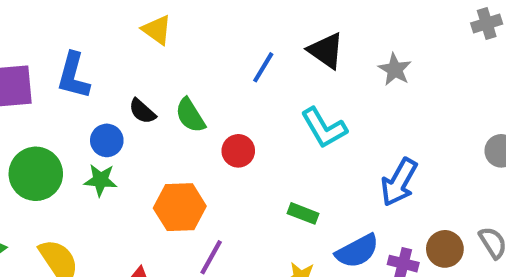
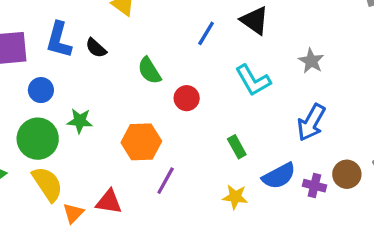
gray star: (395, 69) -> (311, 61), moved
black semicircle: (142, 111) -> (96, 48), moved
blue circle: (107, 140) -> (41, 90), moved
green circle: (36, 174) -> (38, 139), moved
green rectangle: (303, 213) -> (237, 147), turned 40

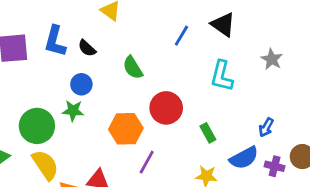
cyan L-shape: (253, 80) -> (222, 76), turned 44
blue circle: (41, 90) -> (81, 84), moved
red circle: (187, 98) -> (166, 108), moved, size x1.5
blue arrow: (311, 122) -> (266, 127), moved, size x0.6

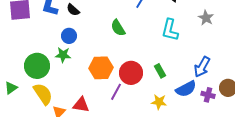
green semicircle: (133, 68) -> (118, 28), moved
red circle: (166, 108) -> (131, 73), moved
blue arrow: (266, 127) -> (202, 67), size x1.5

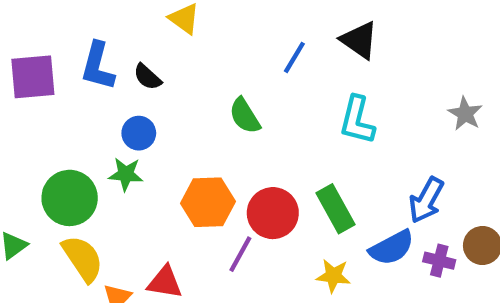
gray star: (206, 18) -> (465, 114), moved
green rectangle: (160, 71) -> (335, 209), size x1.5

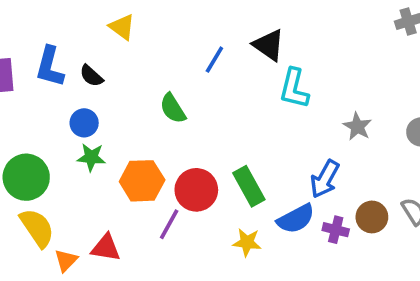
gray star: (465, 114) -> (357, 126), moved
cyan L-shape: (357, 120) -> (294, 88), moved
green star: (126, 174) -> (91, 157), moved

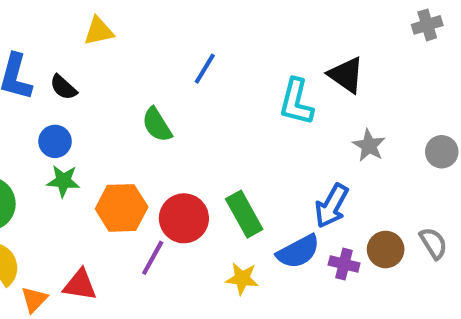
yellow triangle: (122, 27) -> (99, 31), turned -48
black triangle: (269, 45) -> (346, 75), moved

